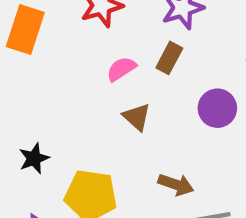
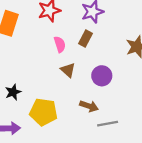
pink semicircle: (121, 69) -> (60, 44), turned 105
purple circle: (217, 108) -> (102, 76), moved

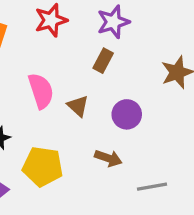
pink semicircle: (60, 44) -> (41, 91), moved, size x1.5
gray line: (108, 124) -> (152, 187), moved

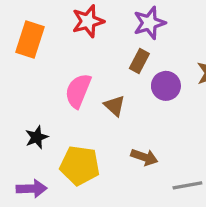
pink semicircle: (41, 91) -> (78, 91), turned -140
purple circle: (127, 114) -> (166, 86), moved

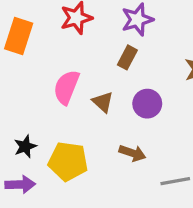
purple circle: (166, 86) -> (147, 104), moved
black star: (37, 137) -> (25, 147), moved

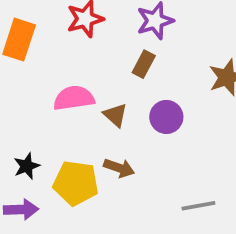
pink semicircle: (66, 87) -> (74, 98), turned 60
brown arrow: (132, 153) -> (119, 168), moved

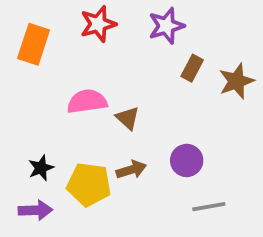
brown rectangle: (144, 64) -> (192, 68), moved
purple circle: (166, 117) -> (187, 160), moved
brown arrow: (119, 168) -> (131, 170), turned -36

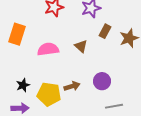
orange rectangle: (34, 44) -> (17, 34), moved
brown triangle: (128, 118) -> (81, 46), moved

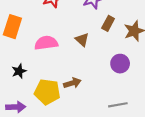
purple circle: (102, 81) -> (120, 64), moved
black star: (23, 85) -> (19, 71), moved

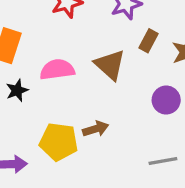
brown triangle: (82, 40) -> (110, 65), size x1.5
black star: (19, 71) -> (17, 90), moved

